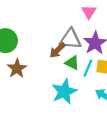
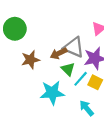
brown star: (17, 69) -> (30, 60), moved

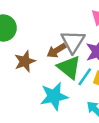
gray triangle: (74, 47) -> (73, 42), turned 45
green triangle: (68, 69) -> (69, 67), size x1.5

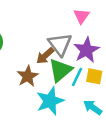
brown star: (25, 61) -> (28, 76), moved
green triangle: (69, 67) -> (60, 70), turned 50

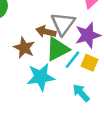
brown arrow: (45, 56) -> (46, 32), turned 42
brown star: (28, 76) -> (24, 48), turned -30

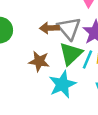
brown arrow: (46, 32) -> (49, 28), moved

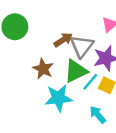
brown arrow: (49, 28) -> (63, 40), turned 132

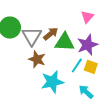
gray triangle: (82, 46) -> (32, 36), moved
green triangle: (76, 71) -> (65, 42), moved, turned 35

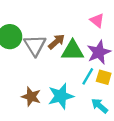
pink triangle: (87, 17) -> (97, 20), turned -32
brown star: (37, 59) -> (31, 97), moved

